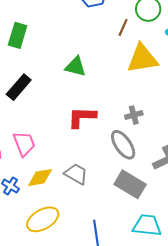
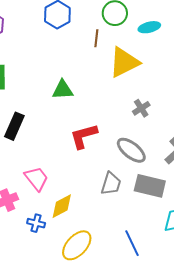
gray cross: (134, 115) -> (141, 108), moved
gray trapezoid: (76, 174) -> (111, 184), moved, turned 95

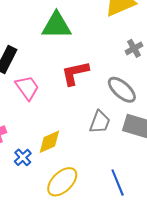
green triangle: (63, 90) -> (57, 26), size x1.4
pink trapezoid: (36, 179) -> (27, 88), moved
blue cross: (36, 223) -> (23, 157), turned 30

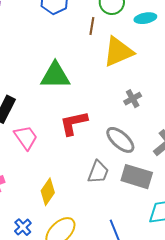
yellow diamond: (49, 142) -> (48, 192), turned -32
blue cross: (23, 157) -> (23, 227), moved

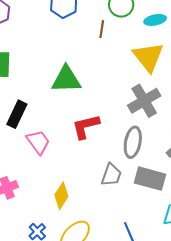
yellow triangle: (118, 52) -> (148, 57), moved, turned -44
gray cross: (133, 99) -> (144, 101), size x1.8
gray ellipse: (120, 140) -> (133, 142), turned 60

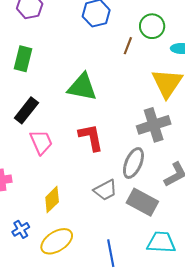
red L-shape: (86, 126) -> (91, 137), turned 80
gray trapezoid: (111, 175) -> (105, 190), turned 30

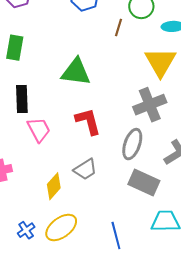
black rectangle: (26, 110) -> (22, 99), turned -36
gray trapezoid: (105, 190) -> (85, 169), moved
blue cross: (21, 229) -> (26, 230), moved

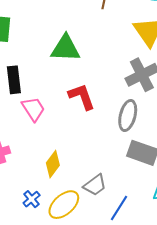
gray trapezoid: (85, 169) -> (95, 185), moved
blue cross: (26, 230) -> (32, 199), moved
blue line: (116, 235) -> (119, 208), turned 52

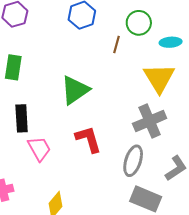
green triangle: (65, 48) -> (75, 90), turned -40

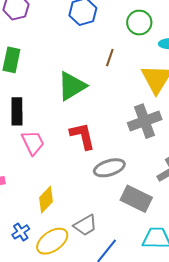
brown line: (117, 45) -> (110, 58), moved
gray ellipse: (133, 161) -> (109, 168), moved, turned 52

